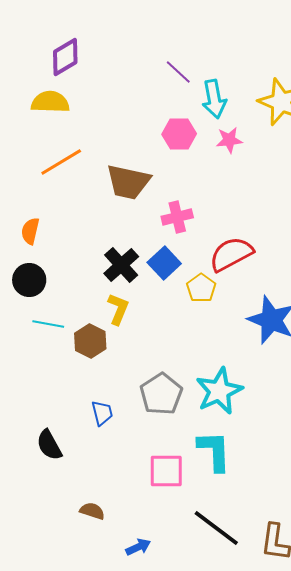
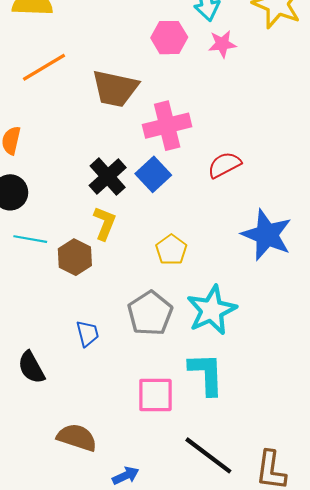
pink cross: (177, 217) -> (167, 126), size x1.4
red semicircle: (231, 254) -> (224, 165), size x0.7
yellow pentagon: (201, 288) -> (171, 250), moved
brown semicircle: (92, 511) -> (77, 437), size x1.5

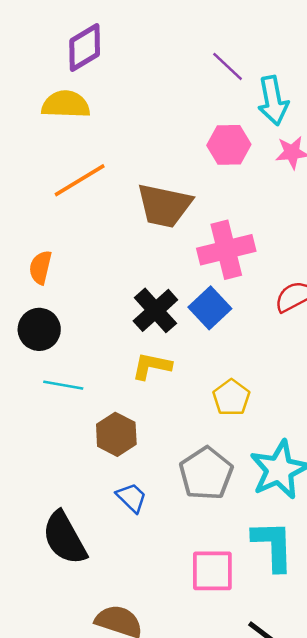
yellow L-shape: (104, 223) -> (152, 366), turned -100
brown hexagon: (75, 257) -> (116, 434), moved
blue trapezoid: (88, 333) -> (131, 498), turned -32
black semicircle: (31, 367) -> (64, 538), size x1.4

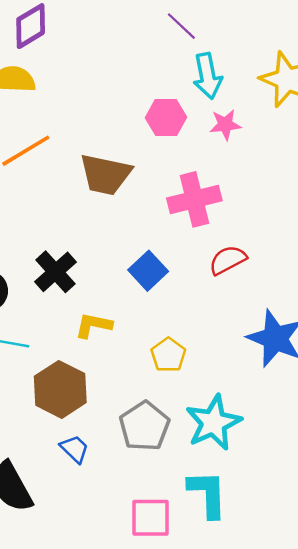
purple line: (228, 66) -> (181, 26), moved
pink cross: (226, 250) -> (194, 199), moved
black cross: (155, 310) -> (55, 272), moved
brown hexagon: (116, 434) -> (60, 389), size x1.4

